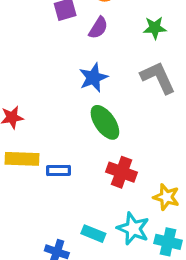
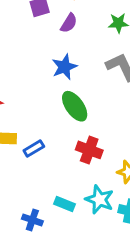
blue rectangle: (58, 171) -> (34, 149), turned -30

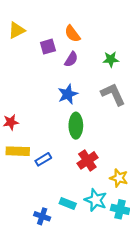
green ellipse: (75, 106) -> (76, 126), turned 35
red cross: (89, 150) -> (87, 160), turned 36

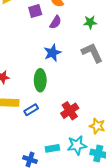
green ellipse: (76, 126) -> (40, 80), moved
cyan star: (96, 200) -> (77, 145), turned -30
cyan rectangle: (68, 204) -> (52, 148), turned -32

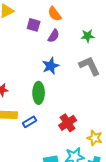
purple square: (35, 11) -> (34, 25), turned 32

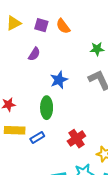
purple square: (34, 25) -> (41, 25), moved
purple semicircle: (54, 36) -> (34, 54), moved

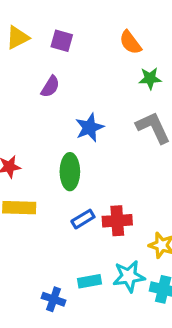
orange semicircle: (63, 26) -> (130, 42), moved
blue rectangle: (37, 138) -> (83, 219), moved
red cross: (76, 139) -> (117, 221), turned 30

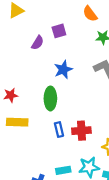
purple square: (62, 41) -> (59, 31), moved, turned -32
blue rectangle: (83, 219) -> (59, 130), turned -72

